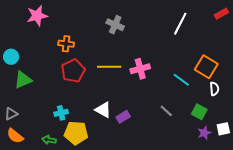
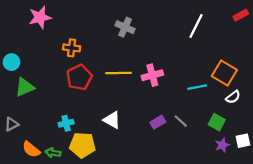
cyan line: (181, 80) -> (197, 87), turned -48
white semicircle: (214, 89) -> (233, 97), turned 56
purple rectangle: (123, 117) -> (158, 122), moved
orange semicircle: (15, 136) -> (31, 149), moved

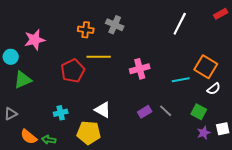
pink star: (40, 17) -> (35, 40), moved
orange cross: (72, 48) -> (86, 30), moved
yellow line: (118, 73) -> (99, 57), moved
yellow pentagon: (82, 145) -> (89, 133), moved

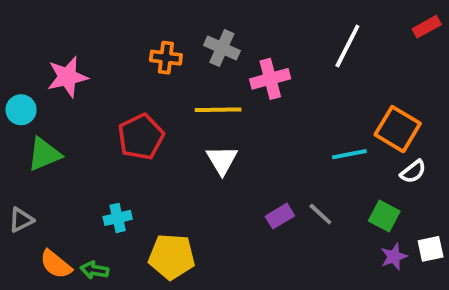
yellow line: (99, 57) -> (218, 110), moved
pink cross: (140, 69) -> (270, 79), moved
white triangle: (103, 110) -> (222, 160), moved, turned 30

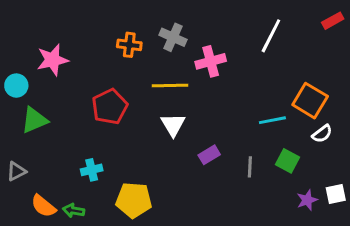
gray line: (320, 214) -> (250, 167), turned 50
purple rectangle: (280, 216) -> (209, 155), moved
green square: (384, 216) -> (287, 161), moved

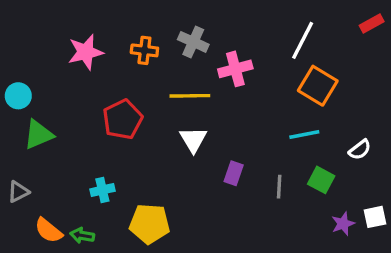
pink star: (52, 60) -> (86, 52), moved
orange square: (310, 101) -> (318, 86), moved
purple rectangle: (209, 155) -> (234, 173), turned -40

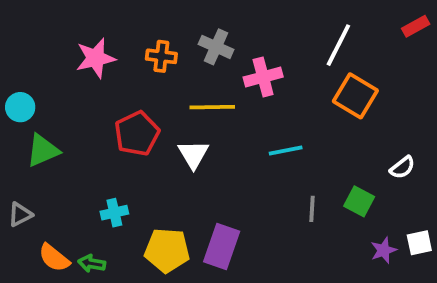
cyan line: (304, 135) -> (286, 150), moved
white triangle: (193, 140) -> (193, 154), moved
purple rectangle: (234, 173) -> (222, 246), moved, size x1.6

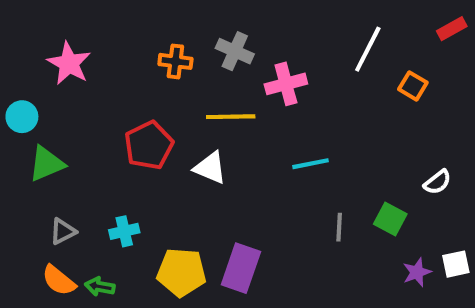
pink star: (95, 58) -> (69, 63), moved, turned -30
orange square: (355, 96) -> (413, 86), moved, size x0.6
white triangle: (193, 154) -> (210, 168), turned -36
gray triangle: (20, 214) -> (63, 231), moved

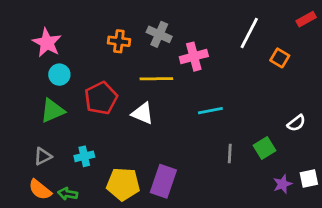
cyan circle: (22, 117) -> (59, 75), moved
green triangle: (46, 164) -> (52, 111), moved
green square: (390, 219) -> (264, 148), turned 30

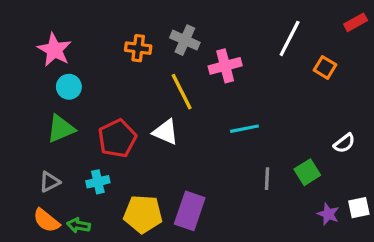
yellow line: (156, 79) -> (182, 92), turned 64
red pentagon: (101, 98) -> (117, 138), moved
purple star: (283, 184) -> (328, 214), turned -30

